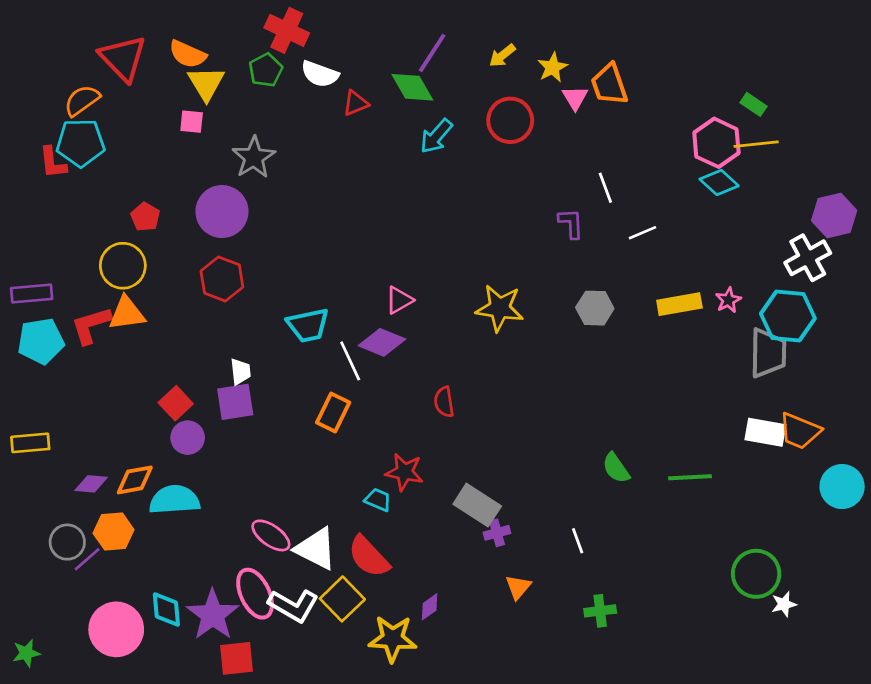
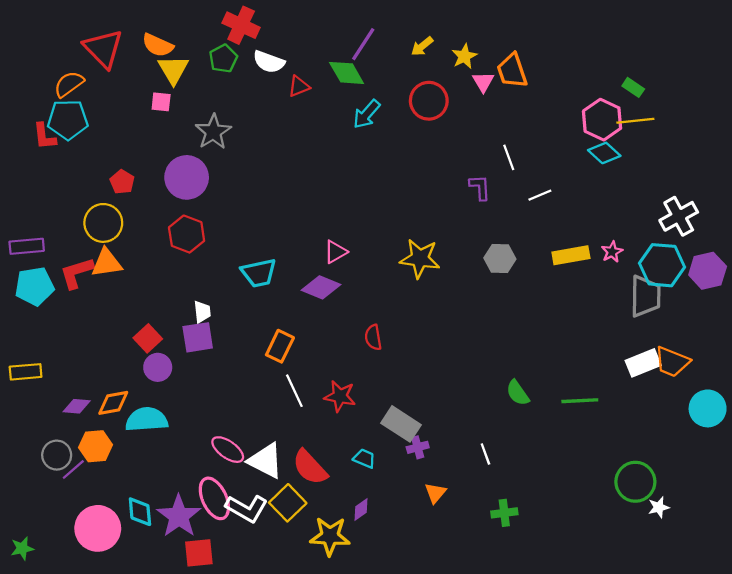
purple hexagon: (834, 216) -> (708, 271), moved
white line: (350, 361) -> (294, 391), moved
white rectangle: (765, 432) -> (643, 363), turned -32
cyan trapezoid: (378, 500) -> (364, 458), moved

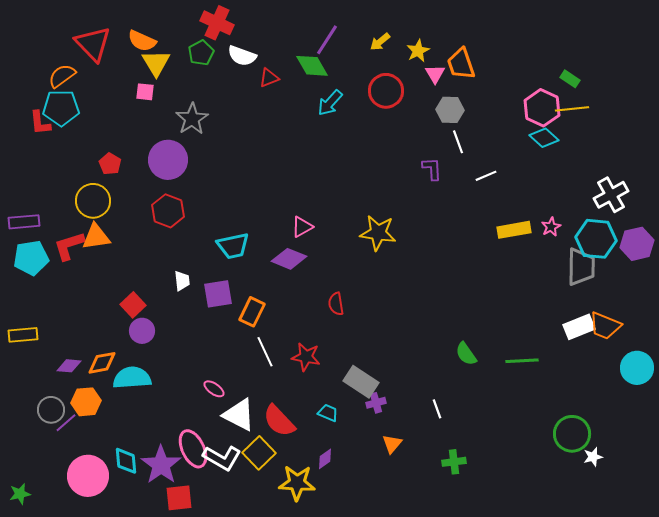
gray hexagon: (500, 258) -> (450, 110), moved
purple square: (198, 337) -> (218, 294), moved
pink ellipse: (228, 450) -> (214, 389), moved, size x0.7

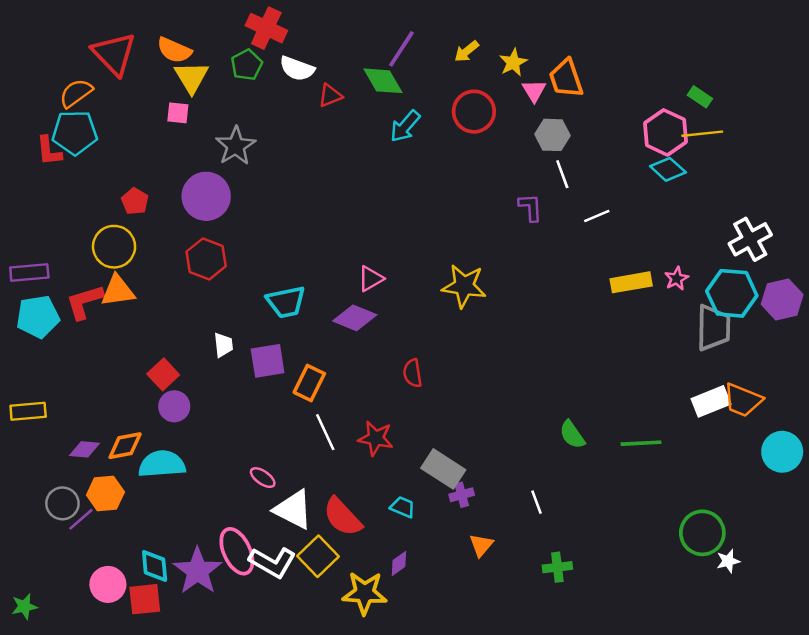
pink circle: (88, 476) -> (108, 584), size x0.7
red square: (179, 498) -> (145, 599), moved

